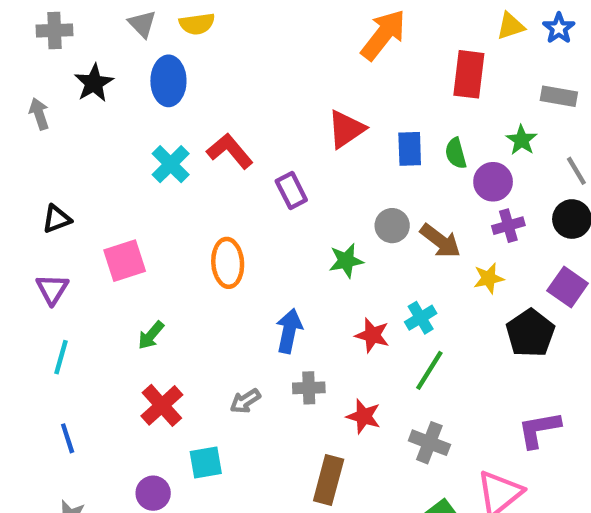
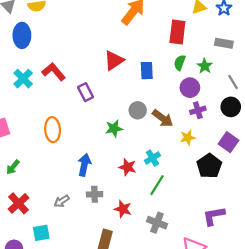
green semicircle: (456, 153) -> (180, 63), moved, turned 35

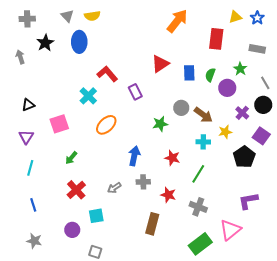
green semicircle: (180, 63) -> (210, 75), moved
cyan cross: (23, 79) -> (88, 96), moved
purple cross: (198, 110) -> (242, 113), moved, turned -32
orange ellipse: (53, 130) -> (106, 125), turned 50
cyan cross: (152, 158) -> (203, 142), moved, turned 32

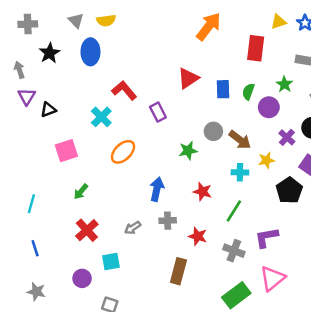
black triangle: (28, 105) -> (48, 110), moved
purple triangle: (26, 137) -> (27, 96), moved
purple L-shape: (248, 201) -> (266, 237), moved

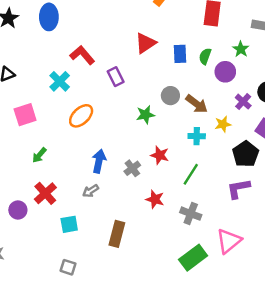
blue arrow: (157, 189) -> (99, 161), moved
gray cross: (168, 221) -> (132, 168), moved, turned -35
purple L-shape: (266, 237) -> (238, 189), moved
brown rectangle: (178, 271) -> (117, 234), moved
purple circle: (82, 278) -> (18, 210), moved

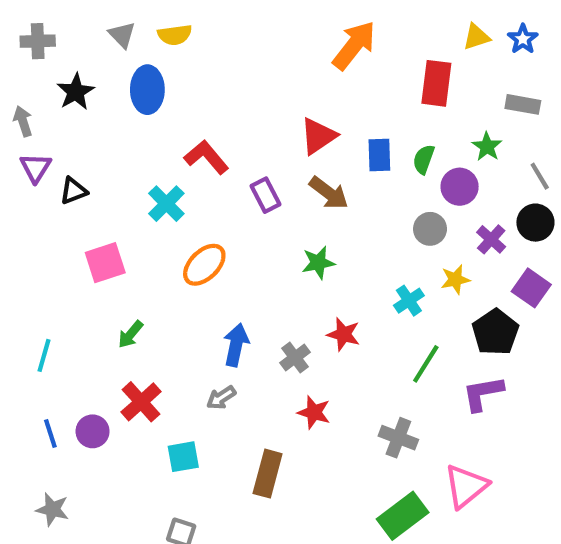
gray circle: (170, 96) -> (430, 229), moved
brown arrow: (197, 104) -> (329, 193), moved
cyan cross: (197, 136) -> (409, 301), turned -35
green line: (191, 174) -> (426, 364), moved
red star: (155, 199) -> (314, 412), moved

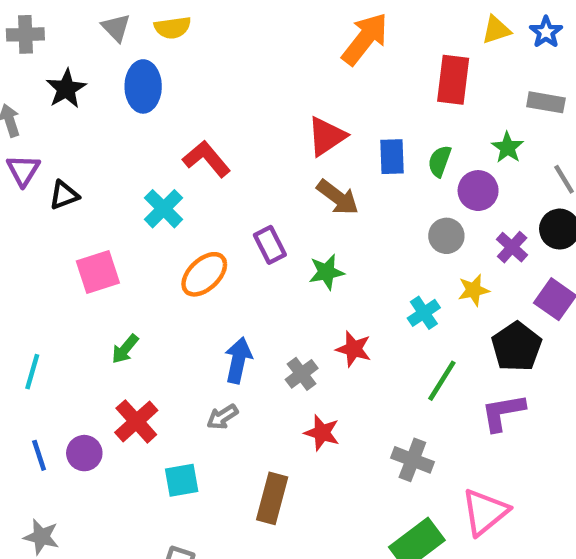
purple rectangle: (265, 195) -> (270, 245), moved

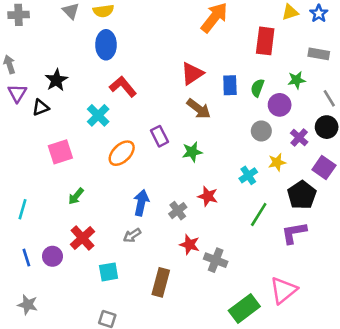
blue ellipse: (143, 86) -> (106, 45), moved
black star: (66, 89) -> (56, 80), moved
green star: (507, 148) -> (297, 80), turned 30
gray cross: (412, 460) -> (216, 260), moved

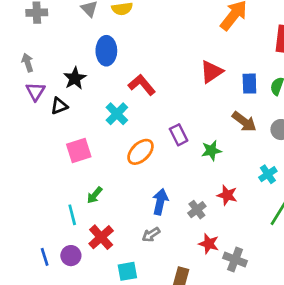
blue ellipse: (106, 45) -> (106, 51), moved
brown arrow: (199, 109) -> (244, 122), moved
cyan line: (22, 209) -> (72, 215), moved, turned -30

